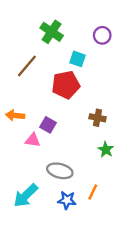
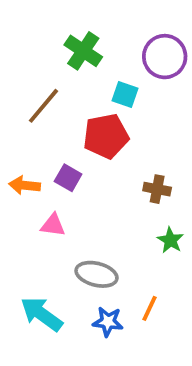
purple circle: (102, 35) -> (165, 57), size x1.5
purple square: (48, 125) -> (68, 178), moved
cyan arrow: (26, 196) -> (42, 314), turned 80

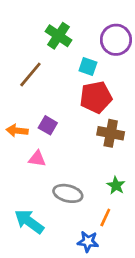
red pentagon: (106, 136) -> (96, 97), moved
brown cross: (157, 189) -> (111, 133), size x1.4
green star: (170, 240) -> (116, 185), moved
blue star: (108, 322) -> (88, 242), moved

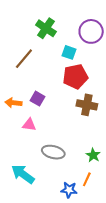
green star: (116, 185) -> (93, 155), moved
orange line: (105, 218) -> (87, 179), moved

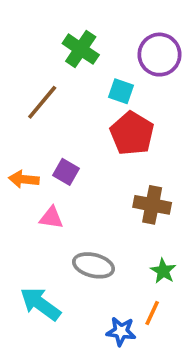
red pentagon: (75, 77) -> (132, 133), turned -30
brown cross: (87, 105) -> (152, 205), moved

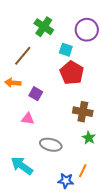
orange arrow: (24, 179) -> (13, 83), moved
green star: (163, 271) -> (89, 138), moved

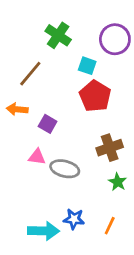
brown cross: (83, 112) -> (110, 148), turned -30
gray ellipse: (51, 145) -> (65, 169), moved
cyan arrow: (22, 166) -> (44, 231), moved, turned 145
blue star: (66, 181) -> (74, 219), moved

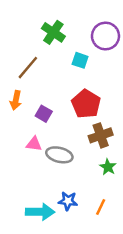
red pentagon: (95, 96) -> (86, 104), moved
orange arrow: (17, 109) -> (16, 100), turned -84

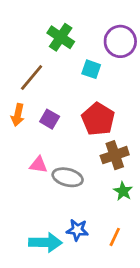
purple square: (44, 114) -> (50, 119), moved

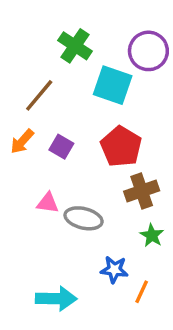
cyan square: (91, 69) -> (113, 85), size x1.6
orange arrow: (18, 115) -> (22, 141), turned 30
blue star: (77, 230) -> (114, 270), moved

